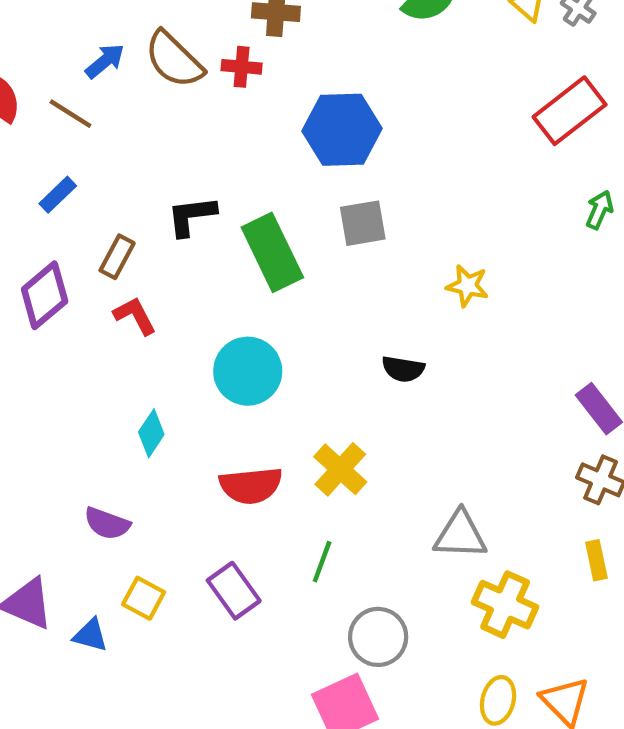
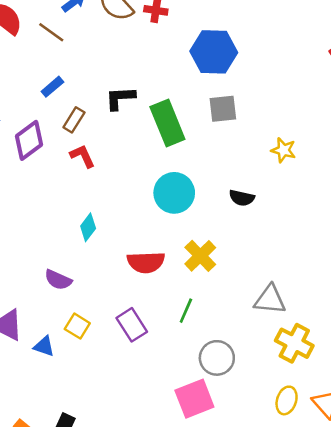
blue rectangle: (58, 195) -> (52, 87), moved
cyan circle: (248, 371) -> (174, 193), moved

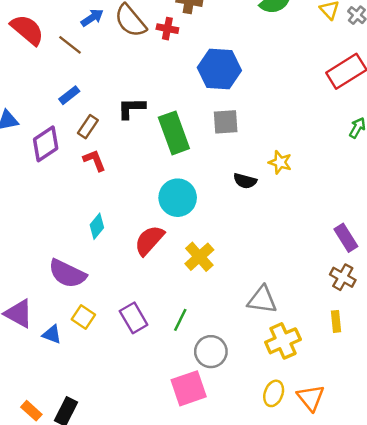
black semicircle: (242, 198) -> (245, 181), moved
red semicircle: (146, 262) -> (149, 240), moved, turned 132
purple semicircle: (58, 280) -> (67, 274), size x1.5
green line: (186, 311) -> (180, 320), moved
yellow cross: (294, 343) -> (283, 341), turned 36

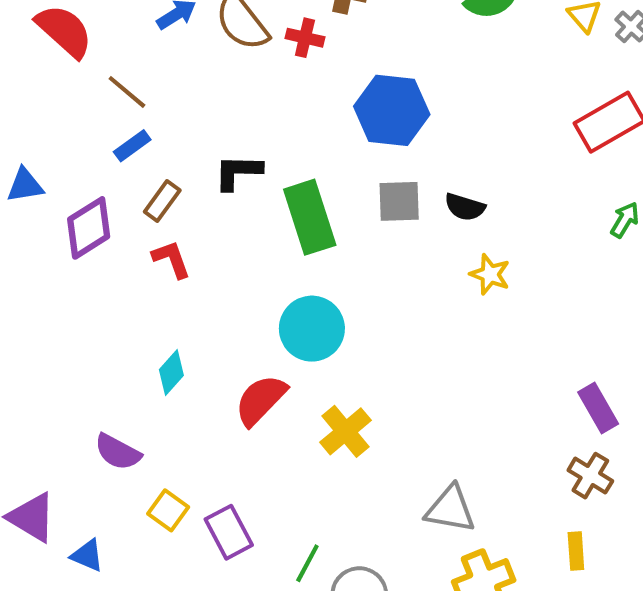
brown line: (70, 45) -> (127, 92), moved
black semicircle: (245, 181) -> (465, 207), moved
purple semicircle: (67, 274) -> (118, 452), size x0.7
yellow square: (83, 317) -> (168, 510), moved
green line: (180, 320) -> (307, 563), moved

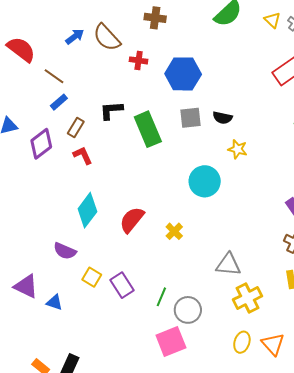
red cross: (305, 38) -> (139, 60), moved
cyan circle: (312, 329) -> (205, 181), moved
cyan diamond: (171, 372) -> (87, 210), size x1.6
yellow cross: (345, 431) -> (174, 231), size x0.7

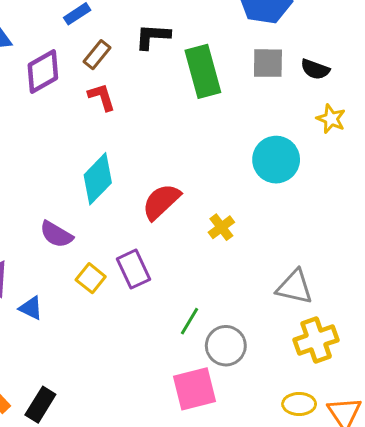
purple rectangle: (122, 285) -> (133, 269), moved
yellow ellipse: (242, 342) -> (299, 404), turned 65

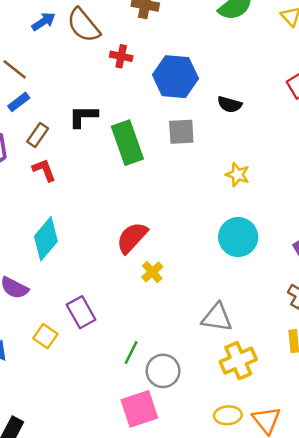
black semicircle: (315, 69) -> (230, 104), moved
cyan circle: (276, 160) -> (238, 237), moved
red semicircle: (161, 202) -> (132, 238), moved
yellow square: (91, 278) -> (45, 336), moved

